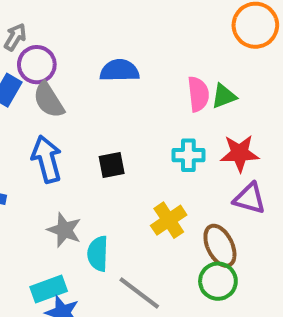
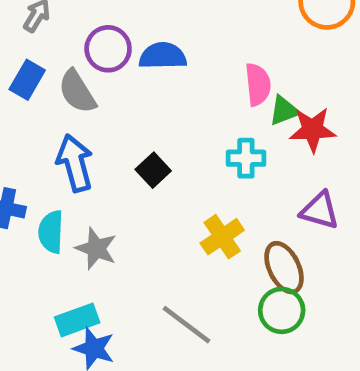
purple circle: (37, 65) -> (108, 49), moved
green triangle: (224, 96) -> (284, 111), moved
red star: (240, 153) -> (313, 130), moved
black square: (112, 165) -> (153, 170), turned -32
cyan semicircle: (98, 254) -> (51, 232), moved

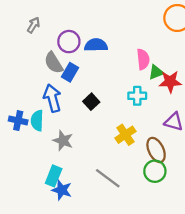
blue rectangle: (27, 80) -> (70, 72), moved
cyan semicircle: (51, 232) -> (37, 121), moved
cyan rectangle: (77, 320) -> (54, 176), turned -48

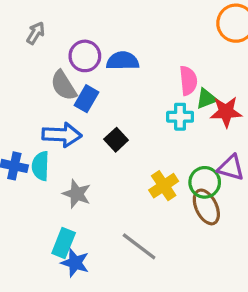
cyan cross: (137, 96) -> (180, 117), moved
blue arrow: (52, 98) -> (62, 135), turned 108
green circle: (155, 171) -> (205, 182), moved

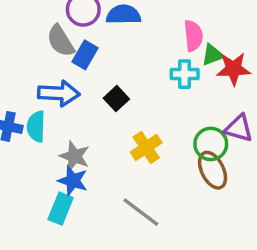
yellow cross: (164, 186) -> (146, 147), moved
blue star: (75, 263) -> (73, 181), moved

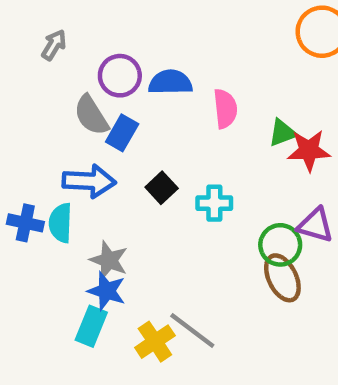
pink semicircle: (193, 36) -> (225, 109), moved
cyan cross: (185, 74) -> (214, 203), moved
yellow cross: (146, 147) -> (155, 342), moved

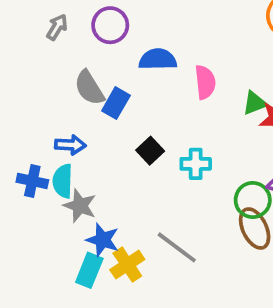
purple circle: (120, 76) -> (110, 25), moved
blue arrow: (89, 181) -> (70, 145), moved, size x0.7
gray star: (109, 260) -> (80, 206), moved
gray line: (192, 331) -> (177, 247), moved
yellow cross: (155, 342) -> (127, 265), moved

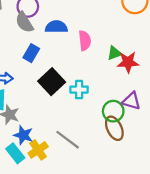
gray semicircle: (89, 88) -> (24, 22), moved
black square: (150, 151) -> (52, 82), size x1.6
cyan rectangle: (89, 270) -> (15, 153), turned -60

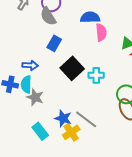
blue semicircle: (56, 27) -> (90, 17), moved
blue star: (23, 135) -> (63, 118), moved
yellow cross: (38, 150) -> (71, 132), moved

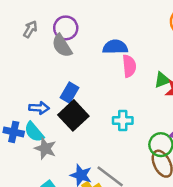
blue rectangle: (54, 43) -> (70, 93), moved
black square: (72, 68) -> (73, 115), moved
cyan semicircle: (26, 84) -> (34, 132), turned -42

